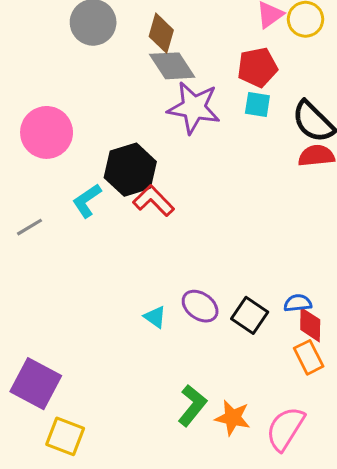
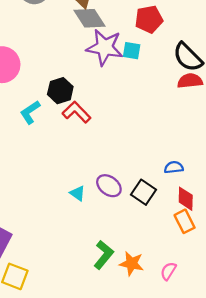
cyan square: (257, 105) -> (132, 51), moved
black hexagon: (130, 170) -> (60, 91), size x0.7
blue semicircle: (298, 303) -> (174, 167), moved
pink semicircle: (285, 429) -> (168, 271), size x0.6

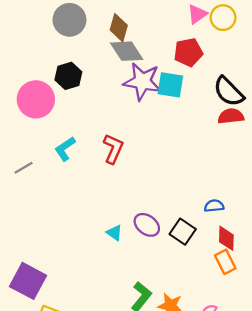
cyan square: (132, 51) -> (170, 85), size x1.4
black hexagon: (60, 91) -> (68, 76), moved
red L-shape: (77, 112) -> (113, 149), turned 68

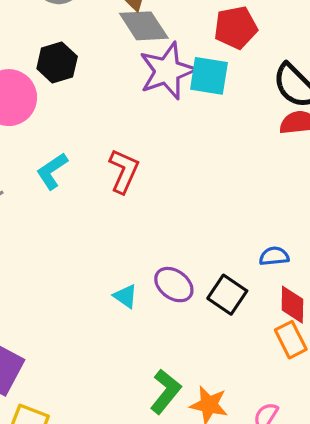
purple star: (142, 81) -> (167, 71), turned -30

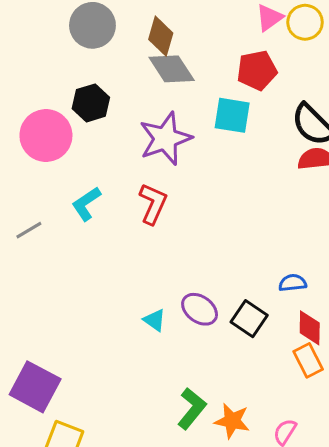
purple star: (167, 71) -> (165, 139), moved

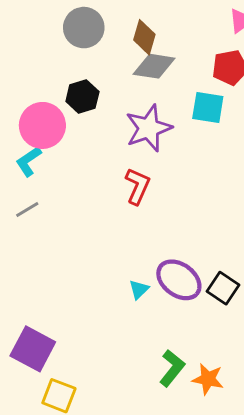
gray diamond: (172, 69) -> (154, 66), turned -48
cyan L-shape: (86, 204) -> (29, 161), moved
purple ellipse: (200, 309) -> (179, 280), size x1.4
cyan triangle: (155, 320) -> (139, 289), turned 40

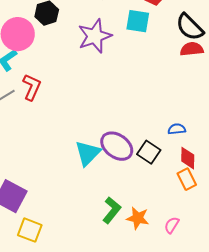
red L-shape: (138, 186) -> (32, 87), moved
cyan triangle: (139, 289) -> (88, 153), size x1.8

